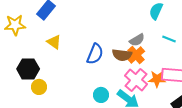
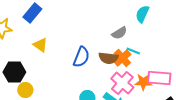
cyan line: (169, 39) -> (133, 51), moved
gray semicircle: (137, 40) -> (119, 33), moved

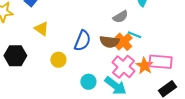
orange star: (143, 82) -> (144, 66), turned 30
yellow circle: (25, 90) -> (58, 60), moved

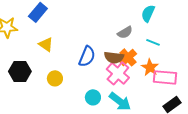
cyan line: (134, 35) -> (153, 42), moved
yellow circle: (58, 60) -> (55, 78), moved
orange star: (144, 66) -> (150, 67), moved
pink cross: (123, 67) -> (118, 73), moved

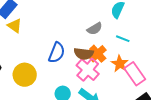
yellow triangle: (46, 44) -> (15, 26), moved
pink rectangle: (165, 77) -> (135, 74), turned 50
yellow circle: (55, 78) -> (25, 75), size x1.5

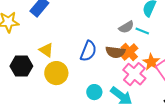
yellow triangle: (15, 26) -> (46, 50), moved
cyan line: (123, 39) -> (142, 31), moved
pink cross: (88, 70) -> (134, 74), moved

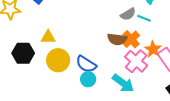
yellow triangle: (46, 50) -> (48, 37), turned -35
blue semicircle: (88, 51) -> (86, 64), moved, turned 100
cyan circle: (94, 92) -> (88, 79), moved

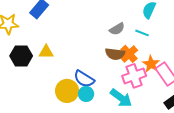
gray semicircle: (128, 14) -> (117, 29), moved
black hexagon: (23, 53) -> (21, 56), moved
yellow circle: (58, 60) -> (67, 91), moved
pink cross: (136, 61) -> (134, 76), turned 30

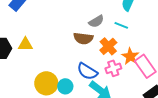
brown semicircle: (115, 54) -> (83, 38), moved
pink cross: (134, 76) -> (113, 68), size x0.7
blue semicircle: (84, 79) -> (87, 71), moved

